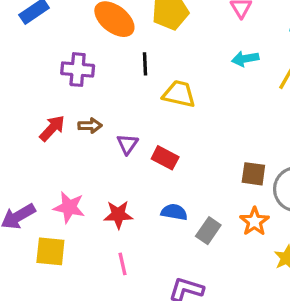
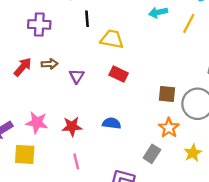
red rectangle: (165, 158) -> (119, 74), moved
gray rectangle: (208, 231) -> (152, 154), moved

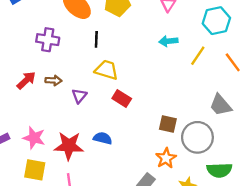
yellow trapezoid: (112, 39) -> (107, 70), moved
blue semicircle: (112, 123) -> (103, 138), moved
red star: (72, 126) -> (69, 146), size x1.4
yellow square: (25, 154) -> (35, 170), moved

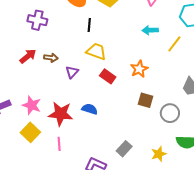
purple cross: (48, 40) -> (37, 20), moved
gray circle: (197, 137) -> (170, 113), size x0.7
orange star: (166, 158) -> (139, 69), moved
yellow square: (35, 170) -> (30, 132), turned 30

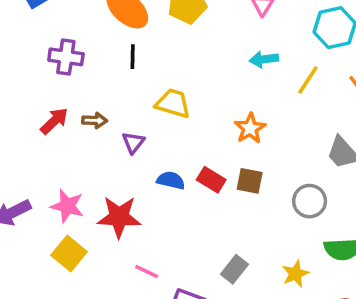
black line: (89, 25) -> (133, 57), moved
red rectangle: (108, 76) -> (211, 180), moved
brown square: (146, 100) -> (250, 181), moved
blue semicircle: (90, 109) -> (171, 180), moved
pink line: (59, 144) -> (147, 272), moved, turned -56

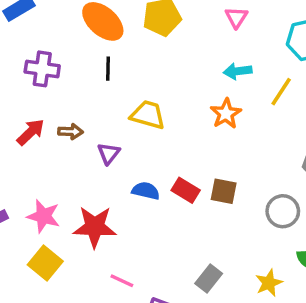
orange star: (250, 128) -> (226, 114), moved

